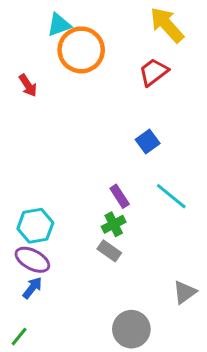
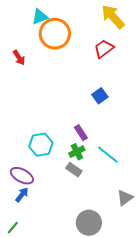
cyan line: (171, 196) -> (108, 155), moved
cyan hexagon: (35, 226) -> (41, 145), moved

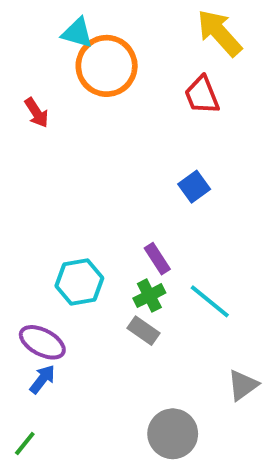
cyan triangle: (40, 17) -> (77, 33), turned 36
red trapezoid: (104, 49) -> (202, 95), turned -75

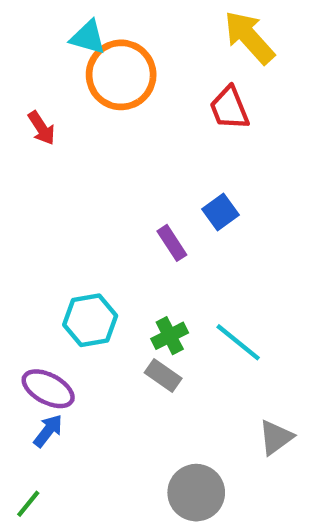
purple rectangle: (157, 259) -> (172, 243), moved

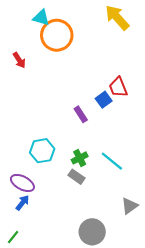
red trapezoid: (229, 108) -> (118, 87), moved

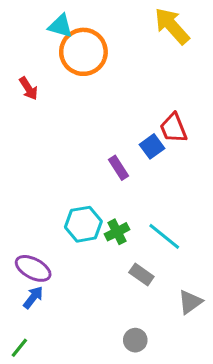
cyan hexagon: (42, 151) -> (83, 224), moved
gray rectangle: (77, 177) -> (141, 275), moved
gray circle: (92, 232) -> (135, 340), size x0.6

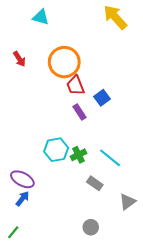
orange circle: (83, 52) -> (64, 62), moved
red trapezoid: (173, 128) -> (75, 85), moved

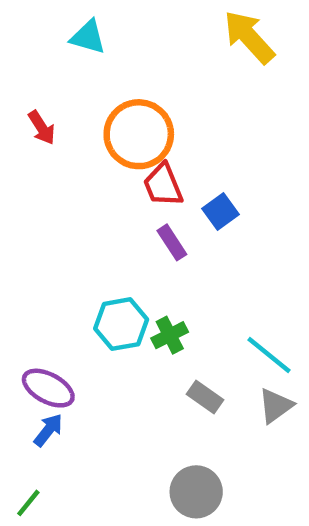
cyan line: (110, 158) -> (269, 355), moved
gray triangle: (127, 202) -> (276, 406), moved
gray circle: (91, 227) -> (196, 492), size x1.5

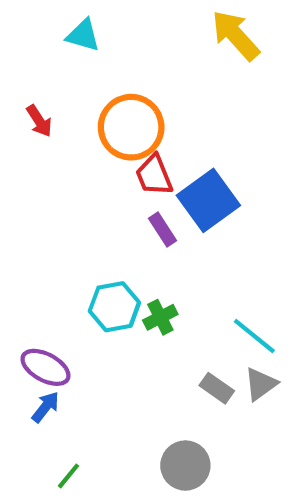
blue square: (220, 211) -> (208, 200), size x1.8
gray rectangle: (205, 397) -> (217, 388), moved
green line: (28, 503) -> (68, 476), moved

